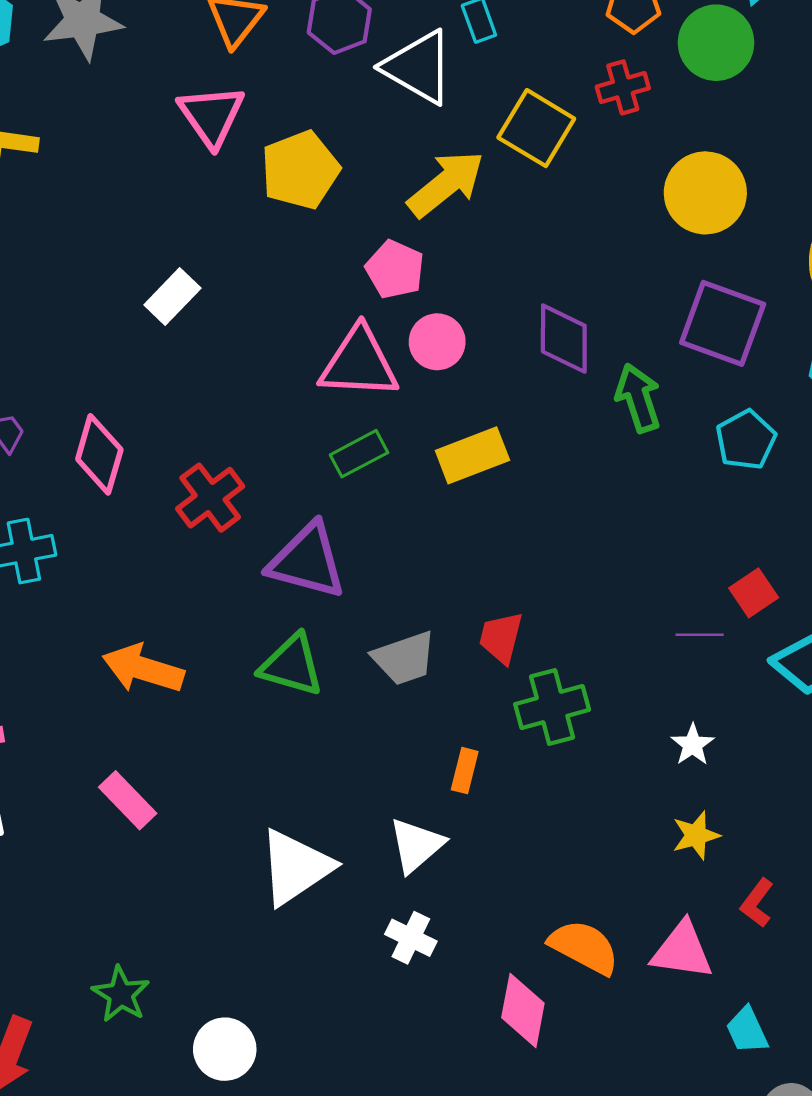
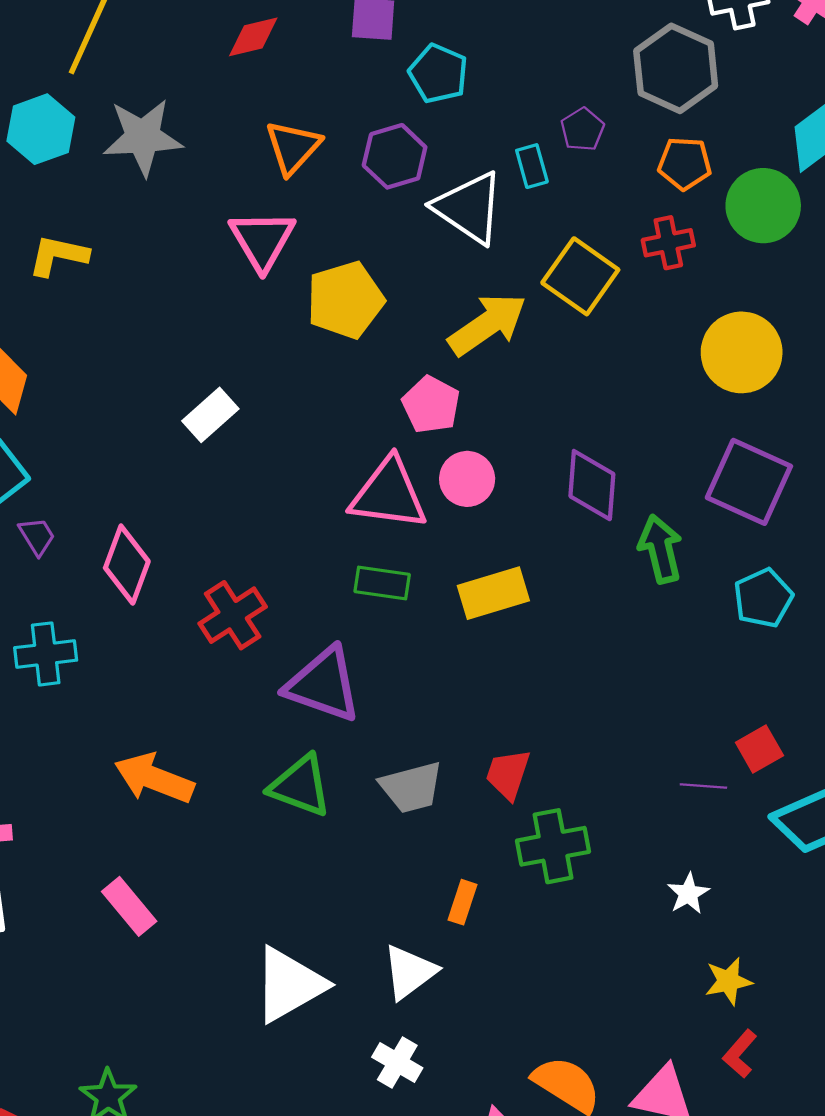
green rectangle: (359, 454) -> (382, 583), turned 32
yellow star: (696, 835) -> (728, 981), moved

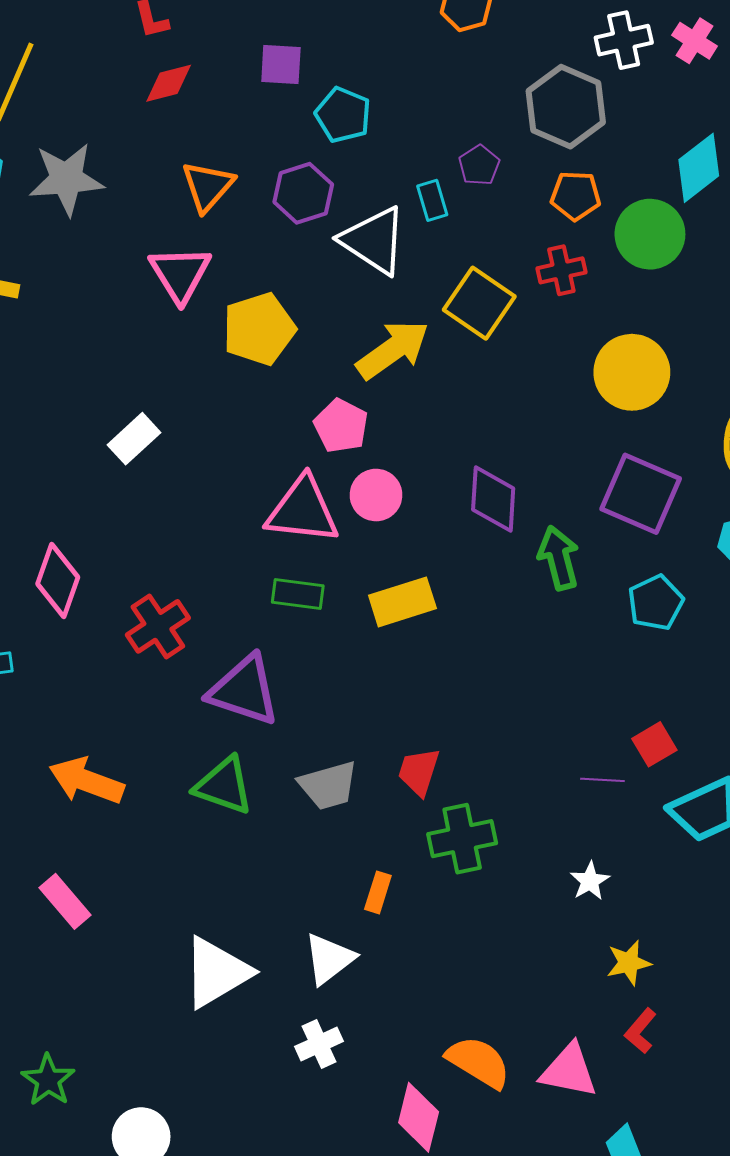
white cross: (397, 1062) -> (319, 1044), turned 36

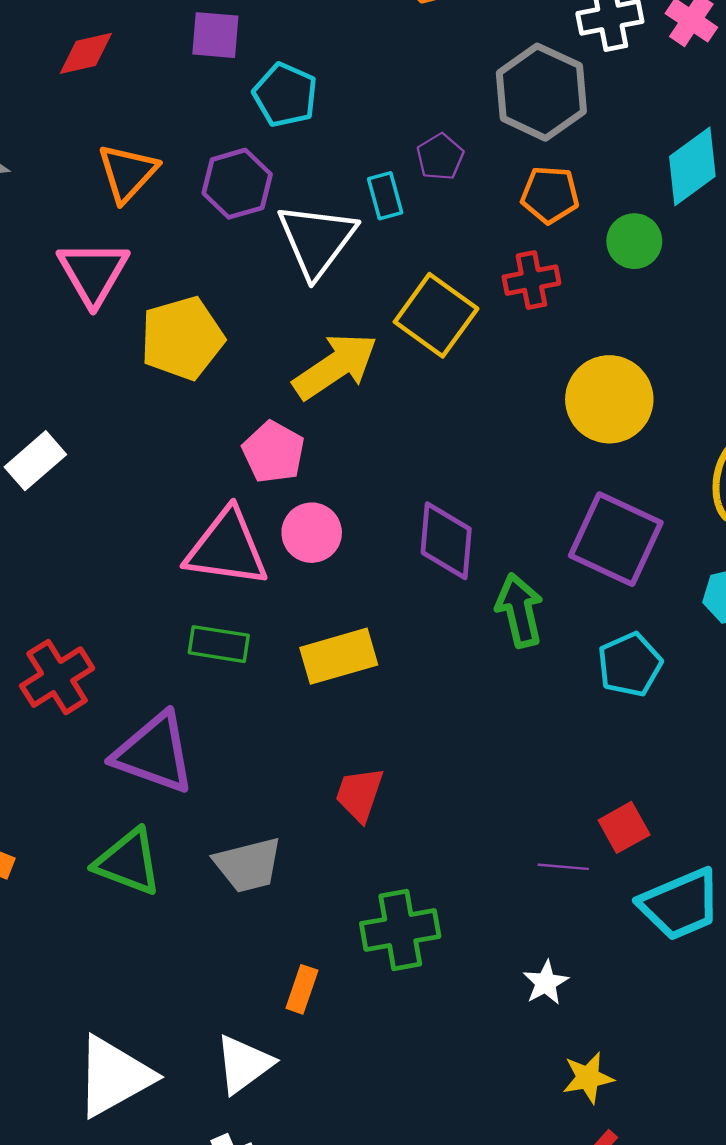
green circle: (650, 234) -> (634, 241), size x0.7
white triangle: (374, 240) -> (317, 240), turned 32
red trapezoid: (419, 772) -> (359, 794), moved

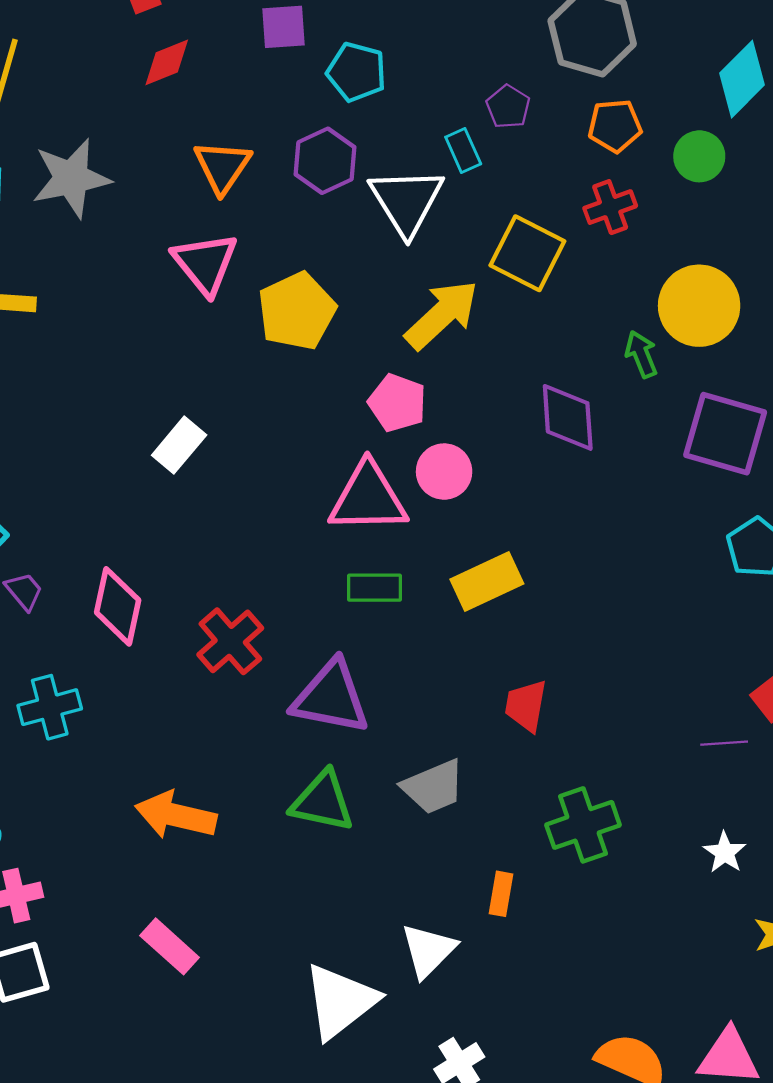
purple diamond: (446, 541) -> (568, 417), moved
green arrow: (520, 610) -> (641, 354), moved, size x0.7
white triangle: (244, 1064) -> (428, 950), moved

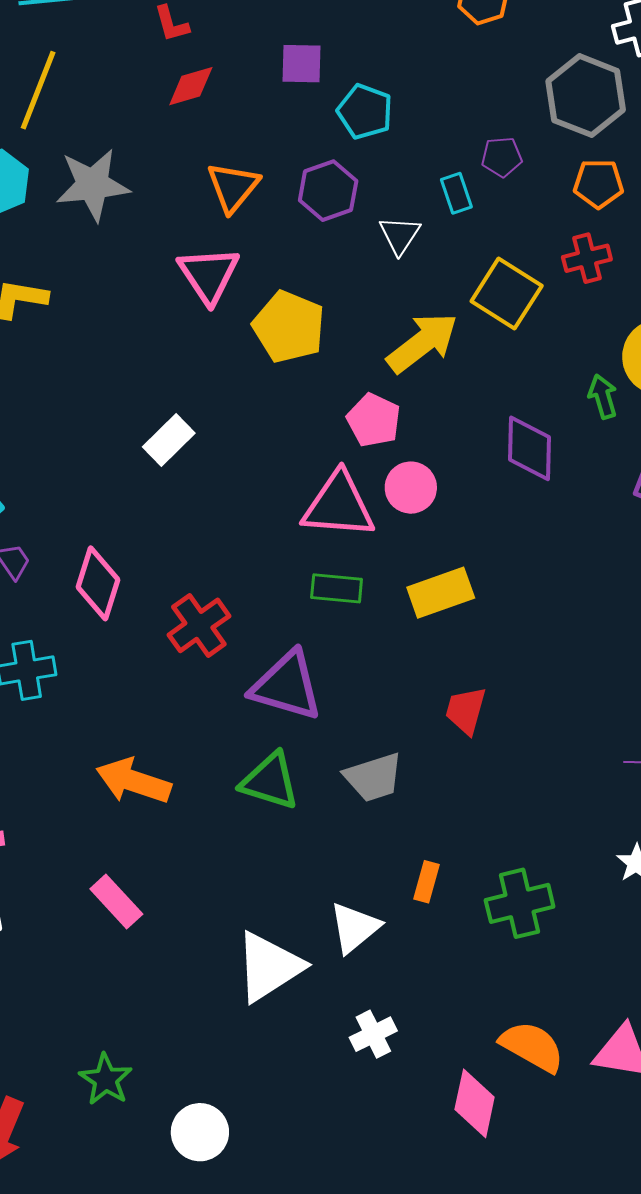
purple pentagon: (508, 107) -> (502, 157), turned 30
white triangle: (406, 201) -> (400, 235), size x0.6
yellow pentagon: (297, 311) -> (289, 327), turned -30
green cross: (583, 825) -> (520, 903), moved

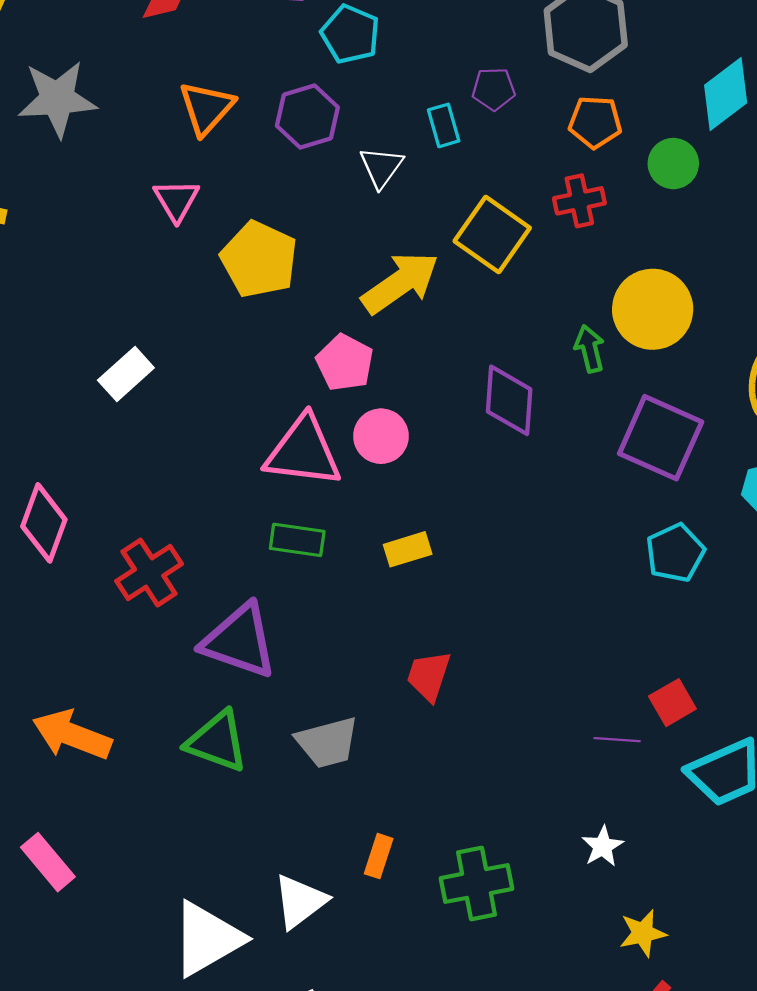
pink triangle: (209, 275) -> (176, 200), size x0.7
yellow rectangle: (441, 593) -> (408, 549), size x0.7

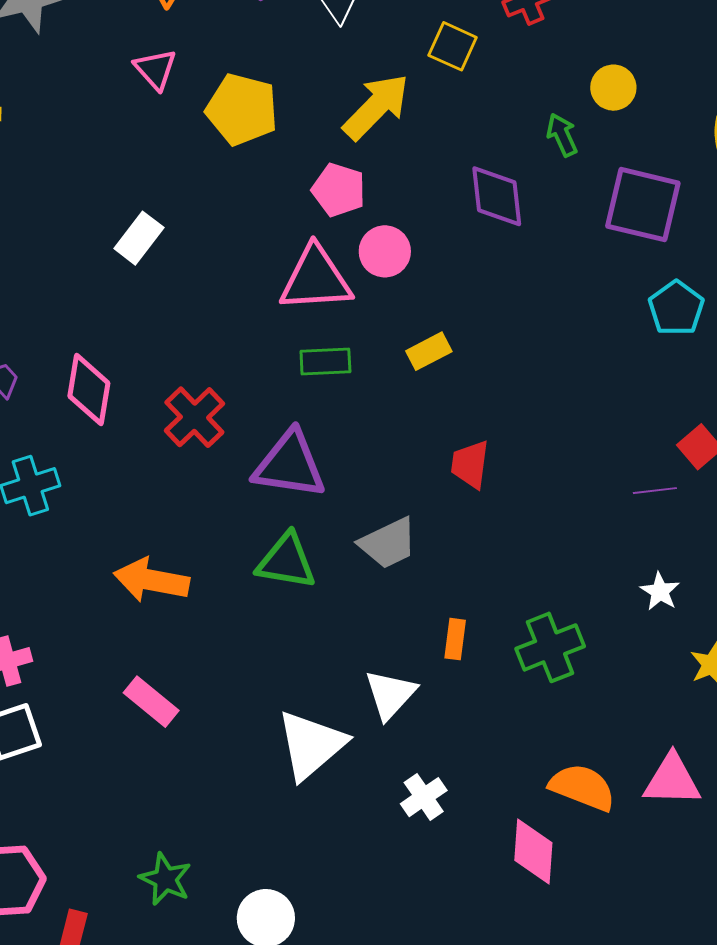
yellow square: (492, 235) -> (453, 46), size x0.7
yellow circle: (653, 309) -> (613, 88), size x0.6

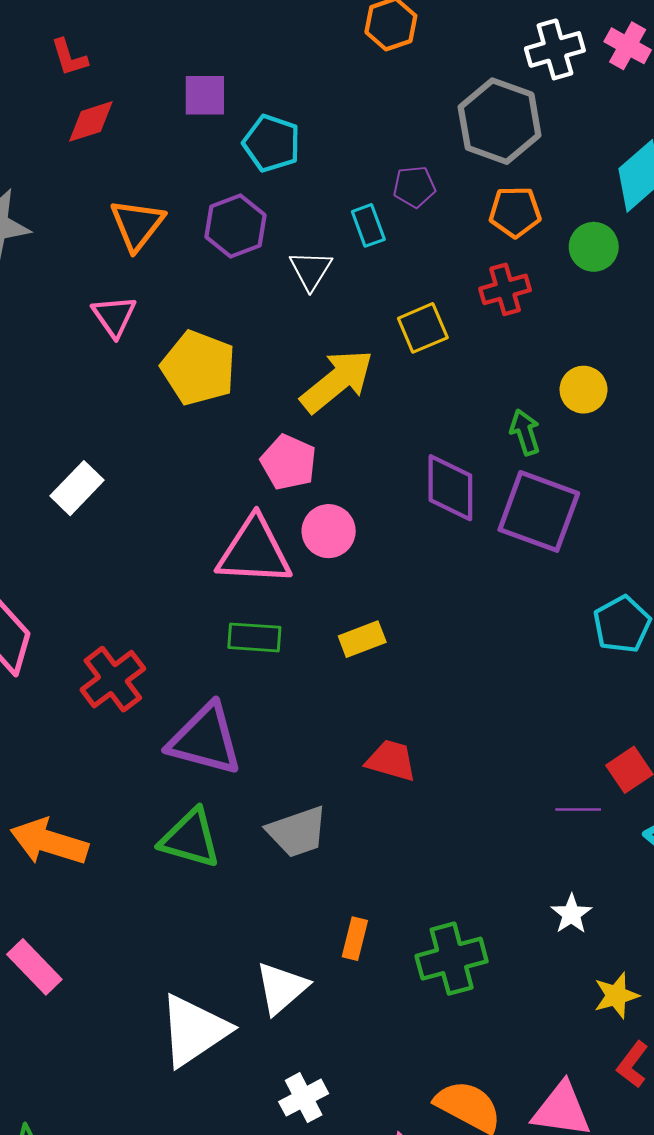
yellow square: (453, 46) -> (423, 328), turned 36
purple square: (643, 205) -> (539, 511), moved
red trapezoid: (470, 464) -> (391, 760), turned 92

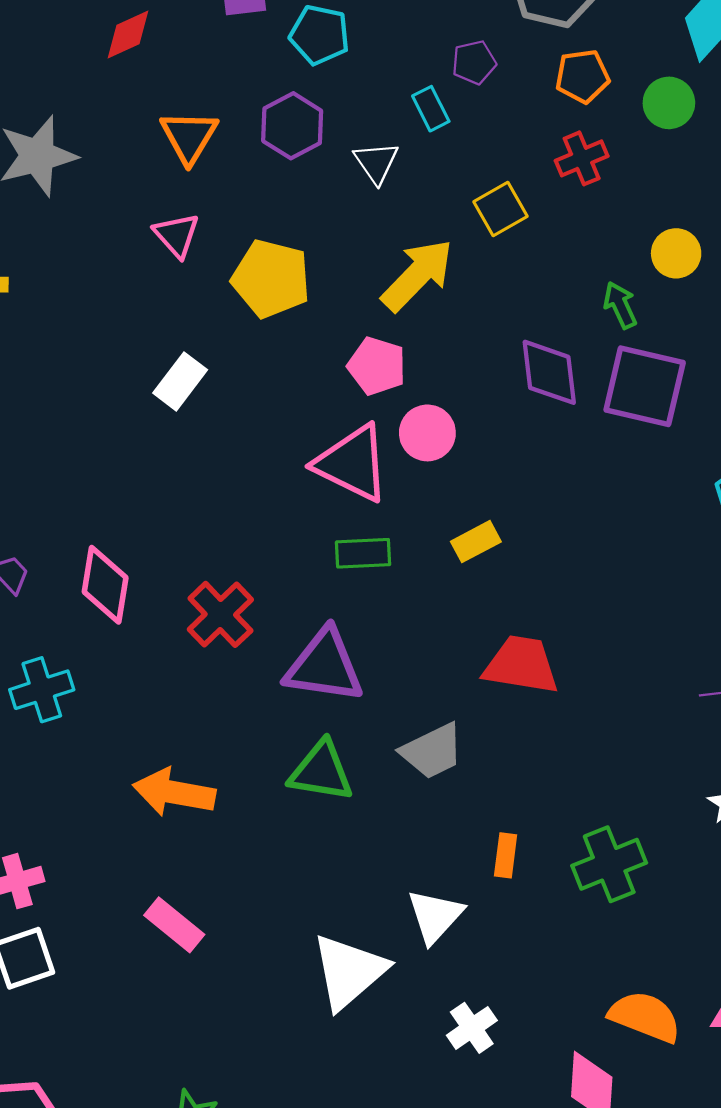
white rectangle: (77, 488) -> (180, 381), moved
pink triangle: (254, 551) -> (352, 463), turned 30
red trapezoid: (391, 760) -> (521, 665), size x1.4

